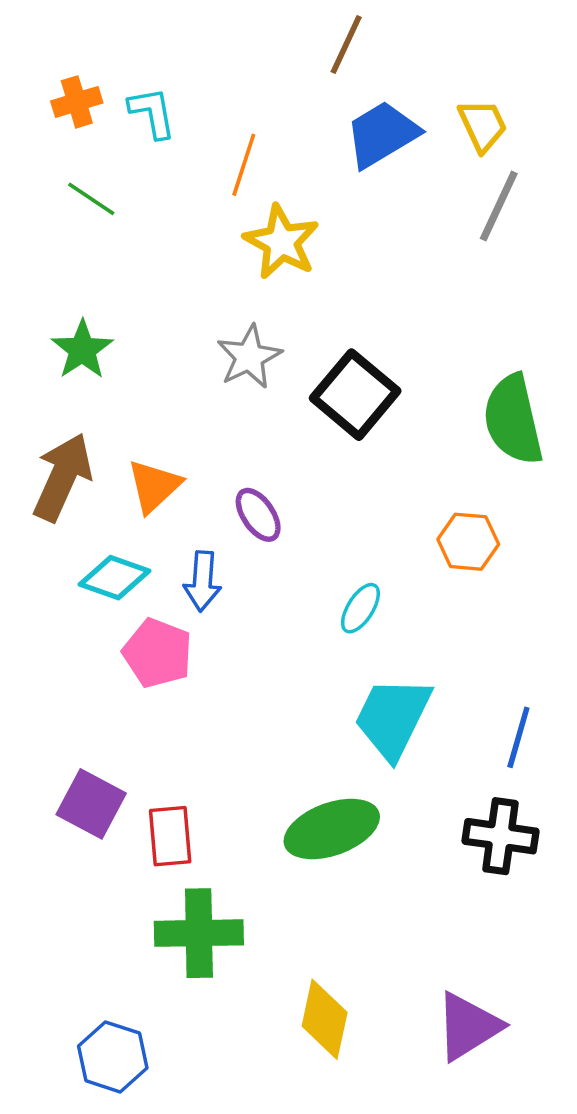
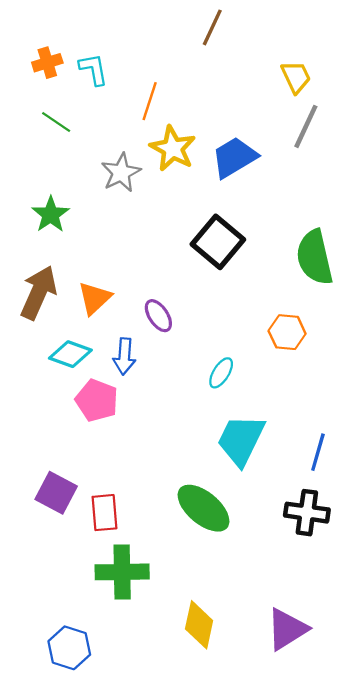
blue trapezoid: (382, 134) -> (234, 157), moved
gray star: (249, 357) -> (121, 173), moved
green ellipse: (332, 829) -> (203, 508), turned 60

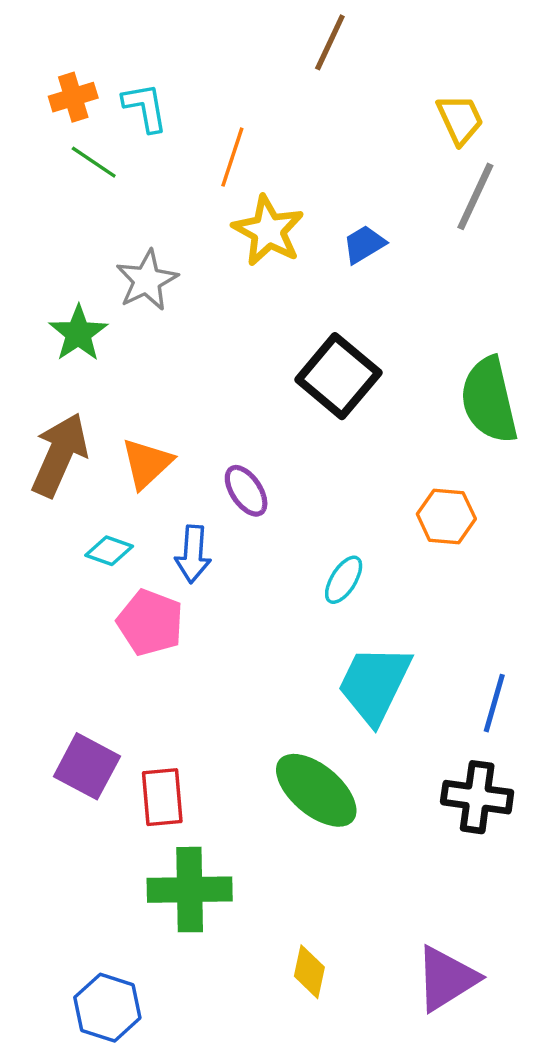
green line: (56, 122) -> (94, 162), moved
blue trapezoid: (234, 157) -> (364, 244), size x0.6
gray star: (121, 173) -> (147, 280), moved
cyan diamond: (70, 354) -> (109, 551), size x0.7
yellow diamond: (199, 625) -> (309, 972), size x0.7

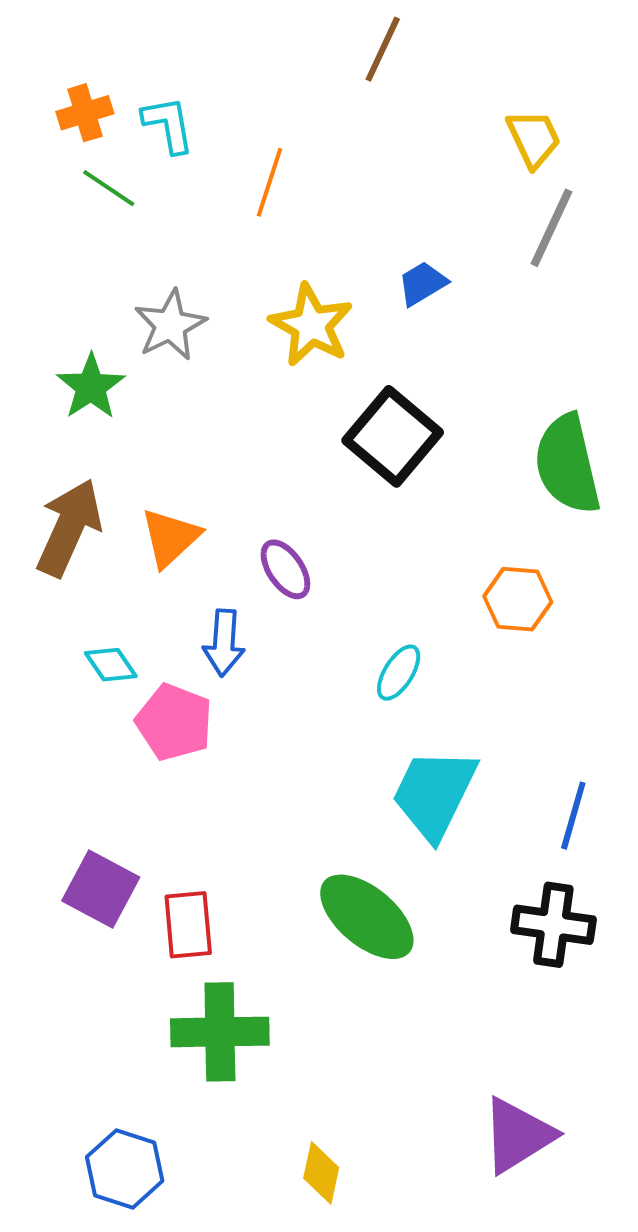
yellow star: (268, 231) -> (311, 325), moved
cyan diamond: (109, 551) -> (111, 665), moved, turned 36
yellow diamond: (309, 972) -> (321, 1173), moved

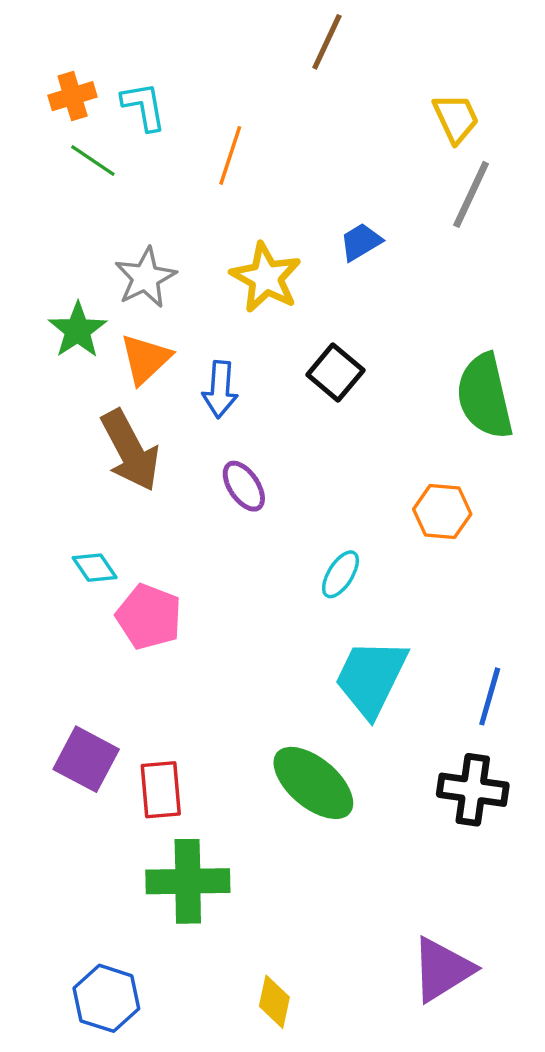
black square: (393, 436) -> (335, 373), size x0.7
brown arrow: (69, 528) -> (130, 451), moved, turned 128
orange triangle: (170, 538) -> (145, 359), moved
blue arrow: (224, 643) -> (220, 389), moved

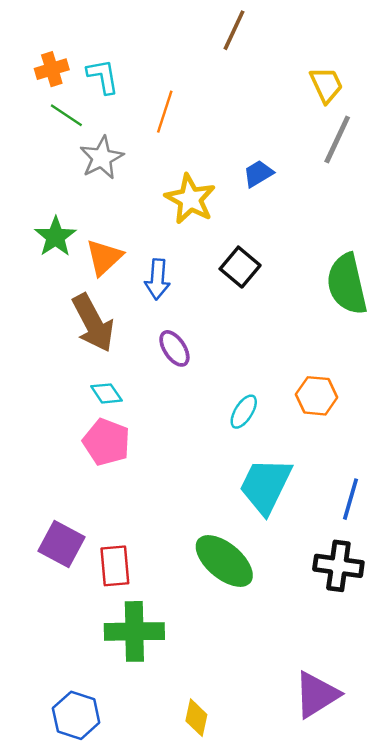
gray star: (145, 278) -> (102, 158), moved
orange hexagon: (442, 512) -> (317, 396), moved
cyan diamond: (95, 568) -> (106, 393), moved

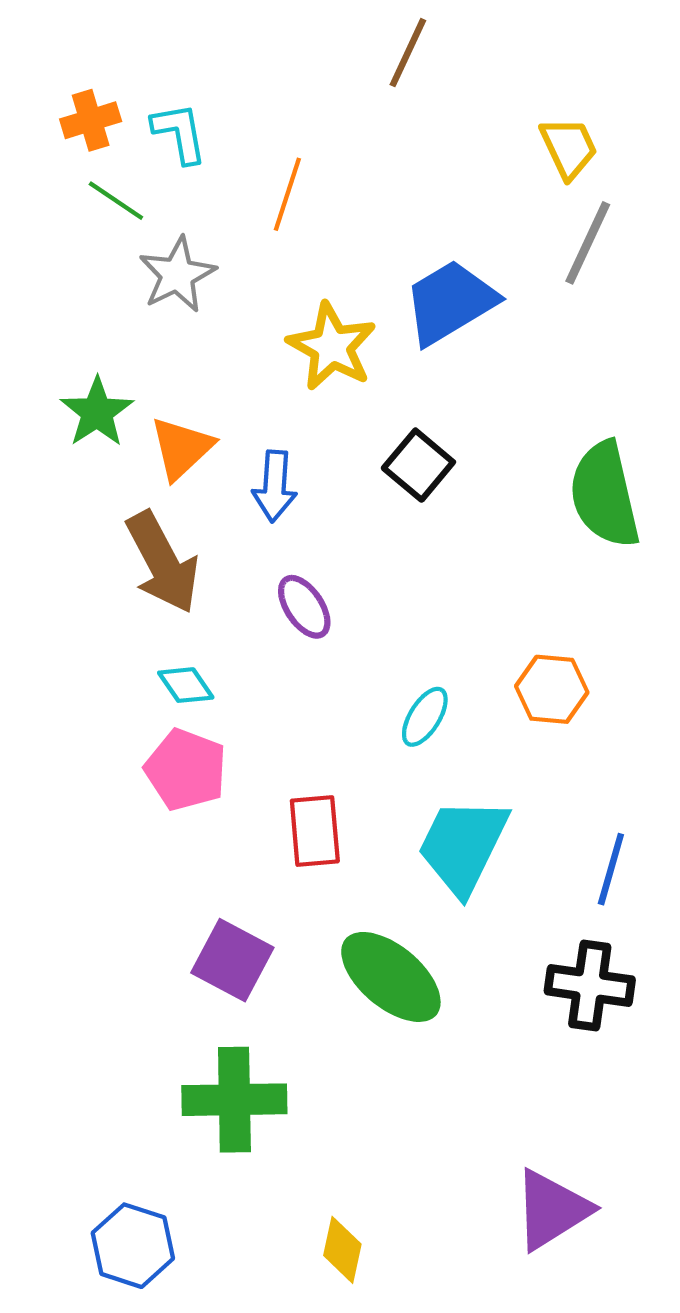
blue trapezoid: (258, 174) -> (450, 302), size x1.8
purple square: (62, 544) -> (232, 960), moved
red rectangle: (115, 566) -> (315, 831), moved

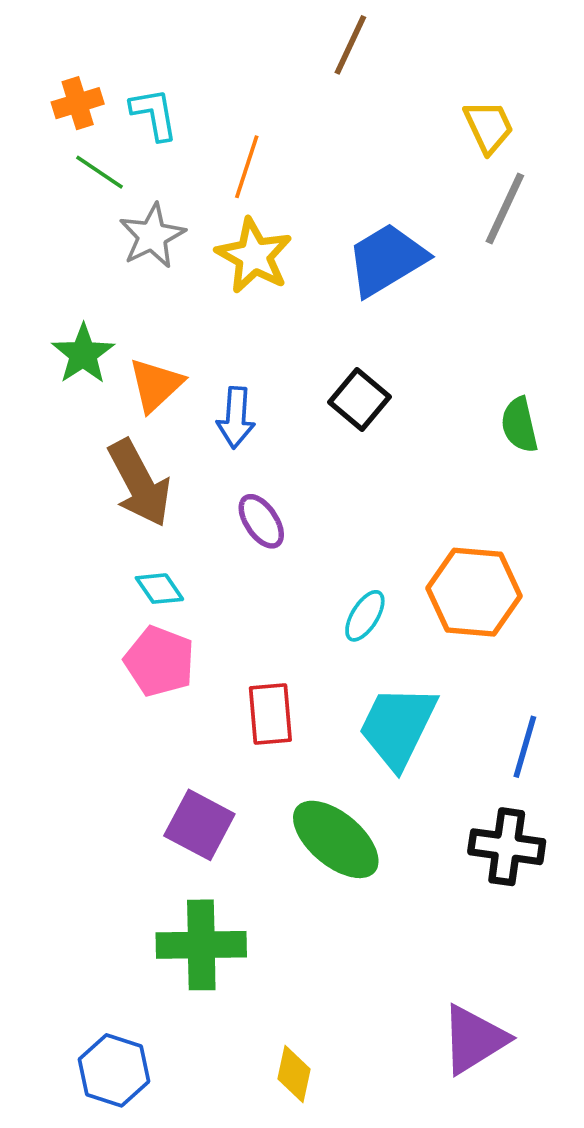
yellow star: (332, 347) -> (254, 256), moved
green semicircle: (605, 495) -> (519, 425), size x0.6
orange hexagon: (552, 689) -> (474, 592), size x1.5

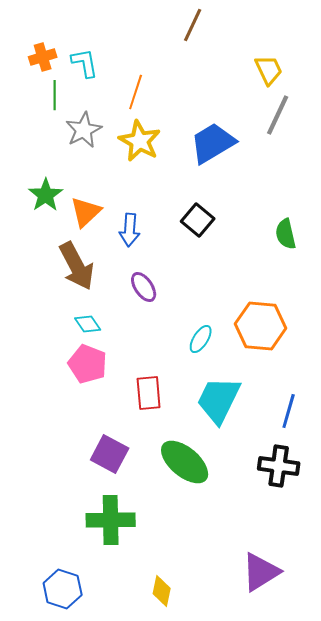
green line: (99, 172) -> (55, 95), turned 56

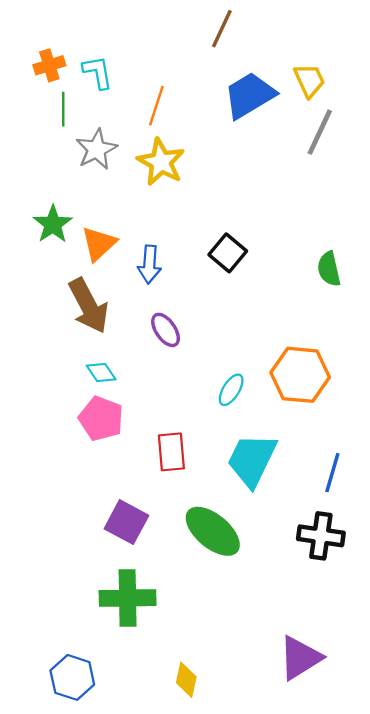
blue trapezoid: (213, 143) -> (250, 95), moved

